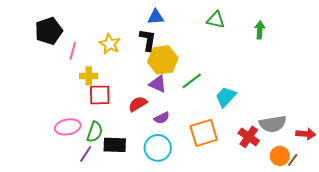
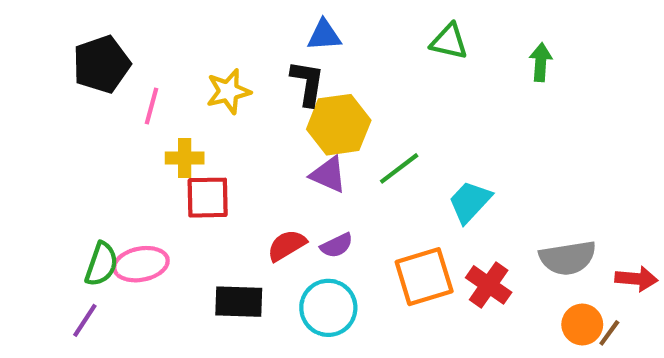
yellow star: (110, 44) -> (228, 91), turned 30
red semicircle: (138, 104) -> (287, 245), moved
green semicircle: (95, 132) -> (101, 264), moved
red cross: (249, 137) -> (489, 285), moved
purple line: (86, 154) -> (85, 320), moved

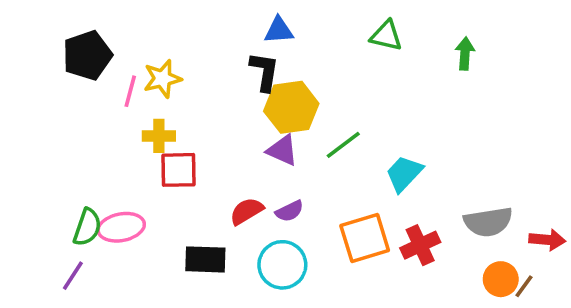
yellow star: (228, 91) -> (162, 79), moved
red cross: (489, 285) -> (420, 245), turned 30

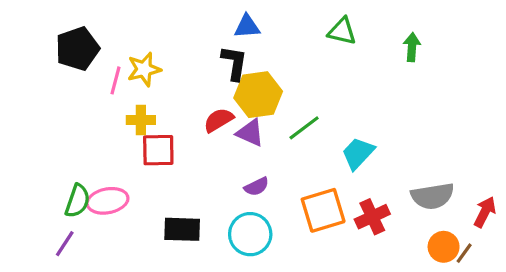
red semicircle: (247, 211) -> (219, 120), moved
red arrow: (547, 240) -> (485, 212), turned -68

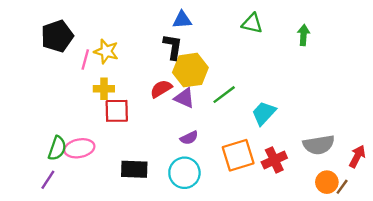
yellow star: (144, 69) -> (106, 51), turned 30

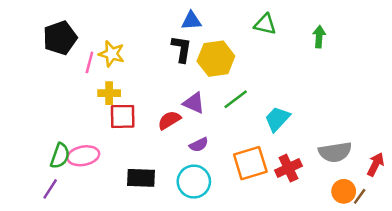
yellow hexagon: (190, 70) -> (216, 59), moved
red semicircle: (161, 89) -> (169, 120), moved

